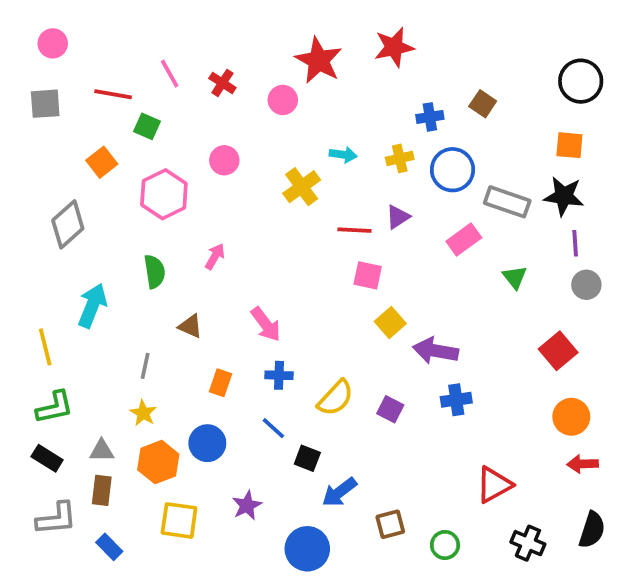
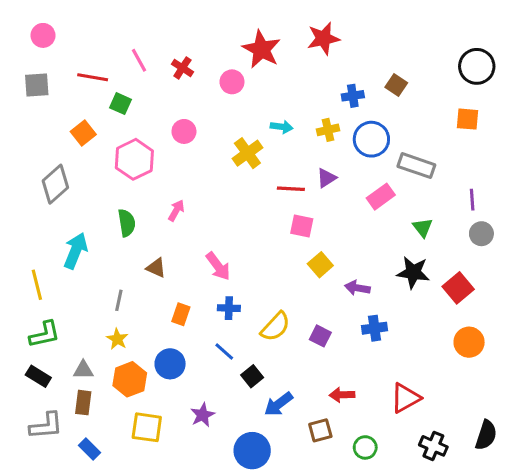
black star: (564, 196) -> (413, 272), moved
purple arrow: (436, 351) -> (357, 288), size x0.7
black square: (307, 458) -> (252, 376), turned 30
red arrow: (583, 464) -> (342, 395), moved

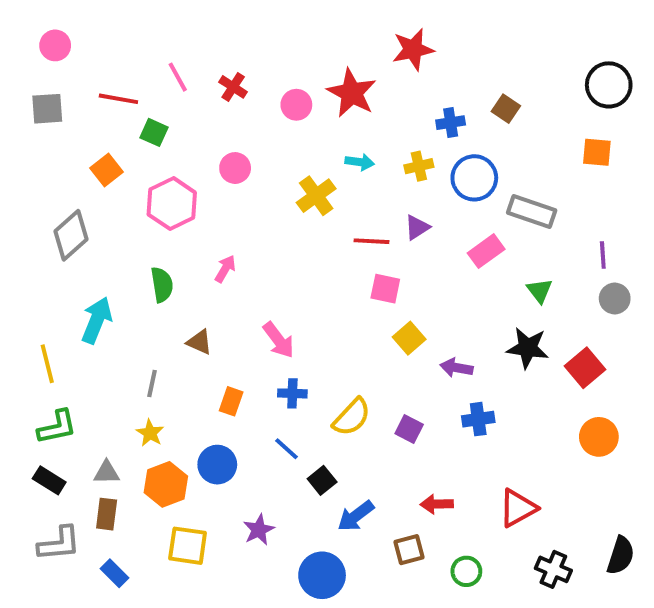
red star: (261, 49) -> (352, 93), moved

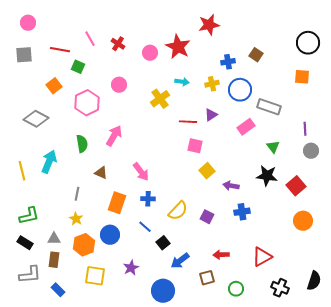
gray diamond: (71, 235) -> (36, 119), turned 70
pink arrow: (225, 269) -> (114, 136), size x1.5
yellow line: (47, 364) -> (22, 171), moved
orange rectangle: (231, 401) -> (117, 203), size x1.5

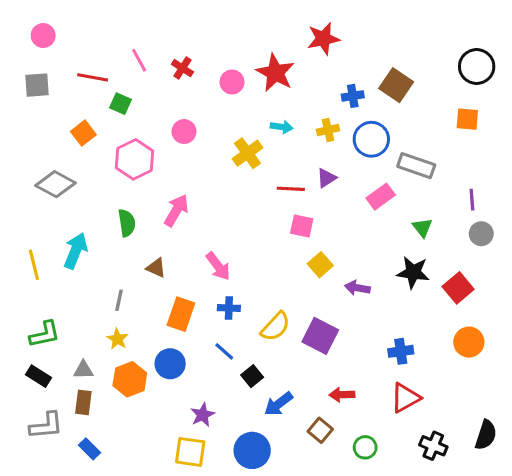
brown square: (256, 55) -> (396, 85), size x1.5
blue cross: (242, 212) -> (401, 351), moved
purple square: (207, 217) -> (320, 336), size x1.6
yellow square: (95, 276) -> (190, 452), moved
brown square: (207, 278) -> (320, 430), turned -35

